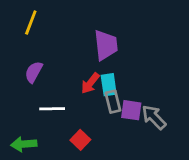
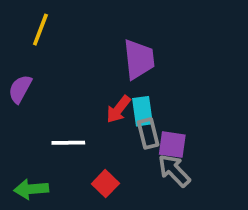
purple semicircle: (34, 72) -> (20, 89), moved
gray arrow: (154, 117) -> (174, 171), moved

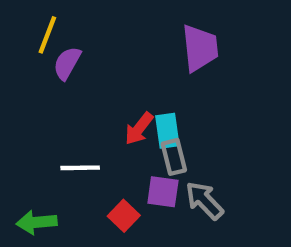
purple trapezoid: (139, 59) -> (200, 48), moved
purple semicircle: (20, 89) -> (67, 63), moved
purple square: (172, 145) -> (163, 192), moved

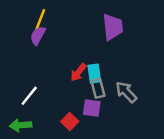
yellow line: (47, 35) -> (40, 20), moved
white line: (80, 168) -> (29, 96), moved, turned -50
gray arrow: (204, 200) -> (126, 92), moved

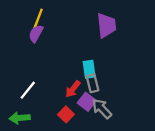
red arrow: (78, 72) -> (73, 89), moved
gray arrow: (126, 92) -> (102, 109), moved
purple square: (92, 108) -> (87, 102), turned 30

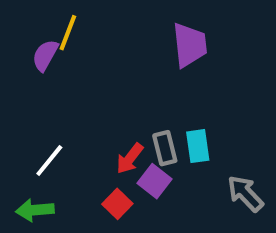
purple semicircle: (36, 33) -> (45, 55), moved
cyan rectangle: (89, 69) -> (198, 146), moved
gray arrow: (102, 109) -> (245, 194), moved

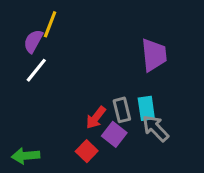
purple trapezoid: (190, 45) -> (154, 55), moved
white line: (49, 160) -> (36, 70), moved
gray arrow: (245, 194) -> (155, 128), moved

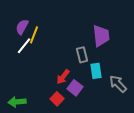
yellow line: (50, 24) -> (34, 35), moved
gray rectangle: (122, 110) -> (82, 55), moved
gray arrow: (155, 128) -> (118, 84), moved

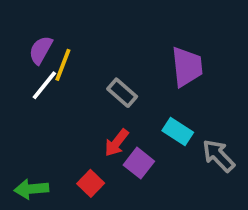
gray rectangle: (82, 55) -> (122, 93), moved, turned -35
cyan rectangle: (96, 71) -> (178, 132), turned -49
red square: (57, 99) -> (91, 183), moved

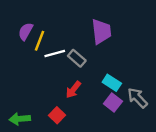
purple trapezoid: (187, 67) -> (101, 31), moved
white line: (44, 85) -> (55, 54), moved, turned 36
purple square: (139, 163) -> (113, 103), moved

